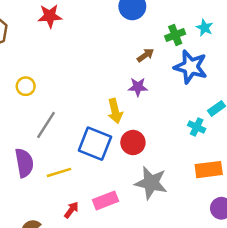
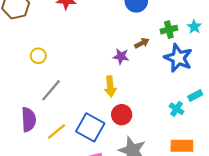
purple star: (138, 87) -> (121, 56), moved
blue square: (95, 144) -> (90, 127), moved
yellow line: (59, 172) -> (56, 131), turned -30

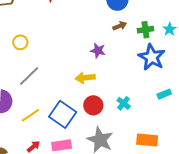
brown arrow: (142, 43) -> (120, 26), moved
yellow arrow: (110, 86) -> (85, 78), turned 84
cyan cross: (177, 109) -> (124, 103), moved

